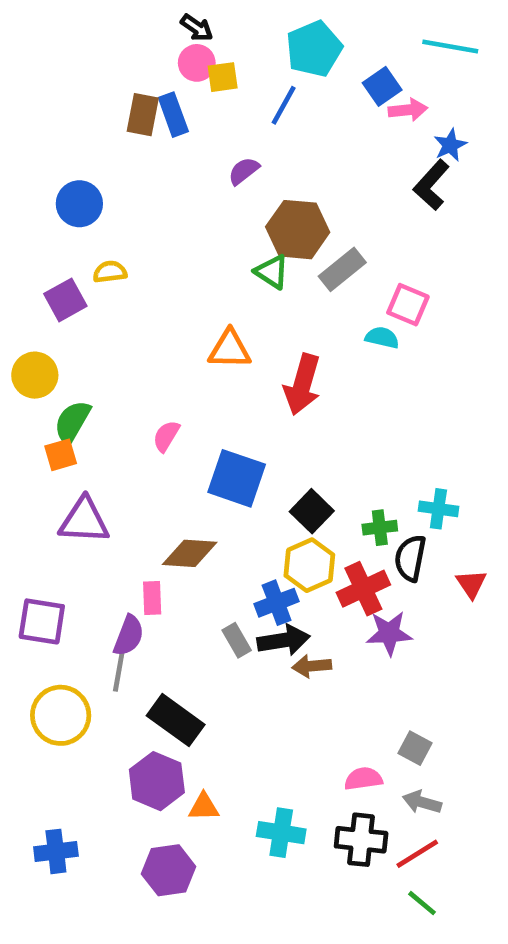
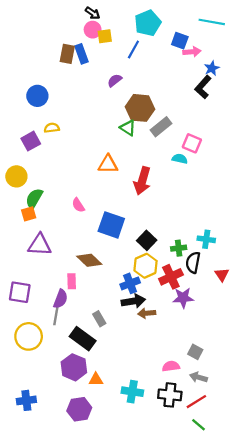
blue square: (382, 86) -> (180, 41), turned -35
pink semicircle: (166, 436) -> (78, 205), turned -64
brown diamond: (190, 553) -> (89, 260), turned 40
gray rectangle: (237, 640) -> (99, 319), moved

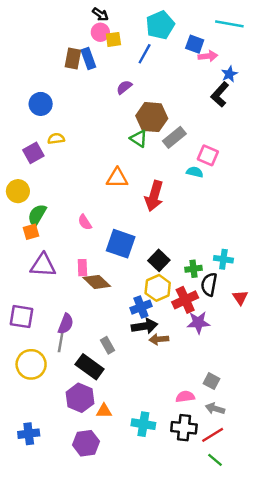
pink rectangle: (72, 281) -> (82, 268), moved

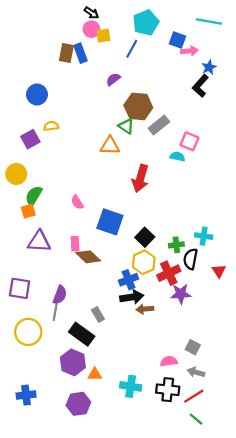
orange triangle: (117, 178) -> (110, 146), moved

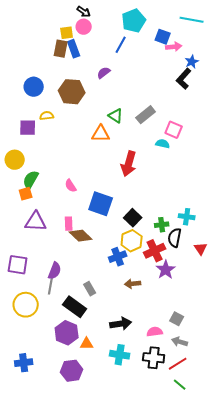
yellow square: (103, 36) -> (67, 33), moved
brown hexagon: (138, 106) -> (72, 92), moved
purple square: (30, 139) -> (28, 128), turned 30
purple star: (181, 294) -> (166, 270), turned -30
black arrow: (132, 297) -> (121, 324), moved

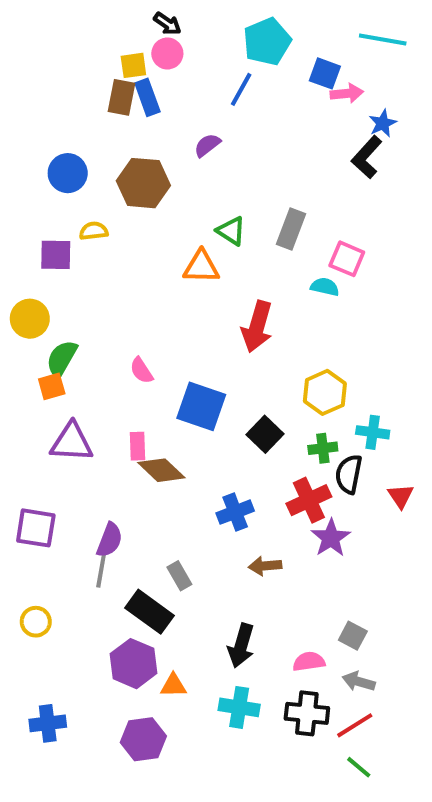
gray rectangle: (146, 115) -> (291, 229), turned -30
yellow hexagon: (132, 241) -> (325, 392), moved
yellow circle: (26, 305) -> (36, 622), moved, size x0.6
black arrow: (121, 324) -> (241, 646), turned 115

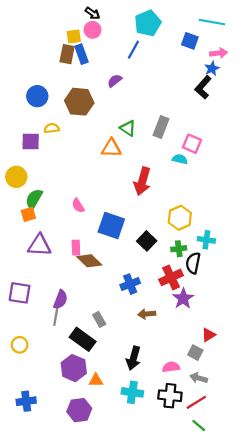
blue square: (325, 73) -> (190, 41), moved
pink arrow: (347, 93) -> (219, 53), moved
red triangle: (401, 496) -> (209, 335), moved, turned 32

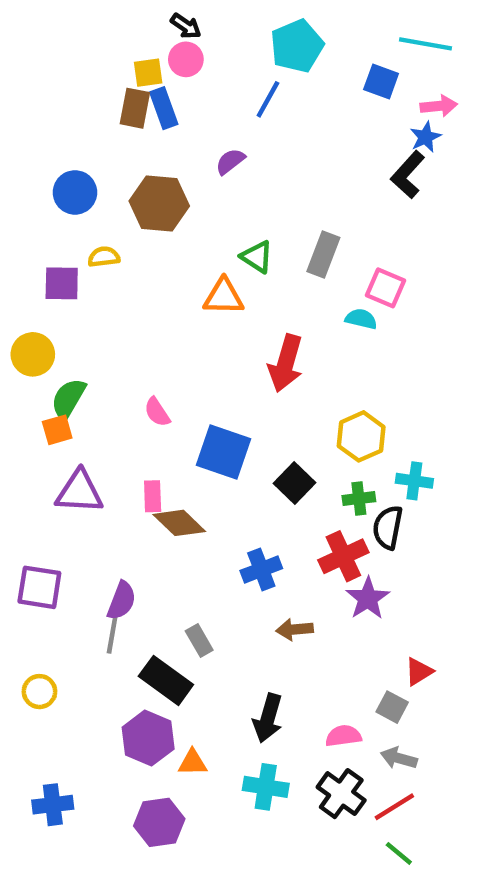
black cross: (170, 396) -> (341, 794), turned 30

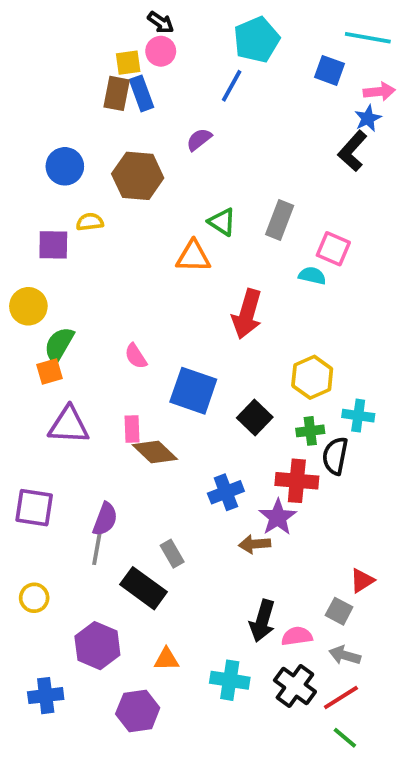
red cross: (343, 556) -> (297, 481), turned 30
purple star: (368, 598) -> (278, 517), moved
black arrow: (268, 718) -> (262, 621), moved
purple hexagon: (148, 738) -> (97, 646), moved

